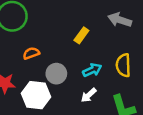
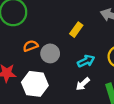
gray circle: (56, 74) -> (50, 53), moved

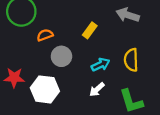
orange semicircle: (31, 46) -> (45, 35), moved

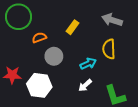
yellow rectangle: (90, 30) -> (73, 27), moved
yellow semicircle: (131, 60) -> (109, 49), moved

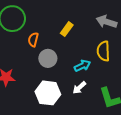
orange semicircle: (39, 38) -> (33, 40), turned -56
white hexagon: (39, 85) -> (48, 93), moved

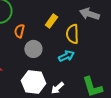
yellow semicircle: (103, 51) -> (72, 34), moved
white arrow: (79, 88) -> (57, 88), moved

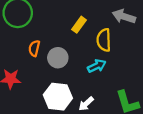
orange semicircle: (19, 31) -> (34, 48), moved

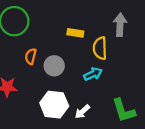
gray arrow: (124, 16) -> (120, 25), turned 75
yellow rectangle: (79, 25) -> (75, 33), turned 63

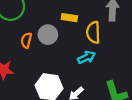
gray circle: (54, 66) -> (48, 35), moved

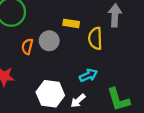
cyan arrow: (86, 57) -> (88, 75), moved

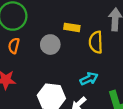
orange semicircle: (27, 46) -> (14, 46), moved

